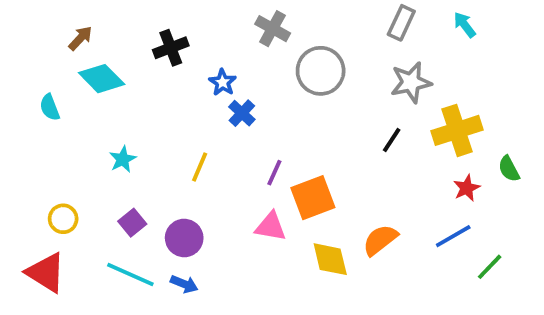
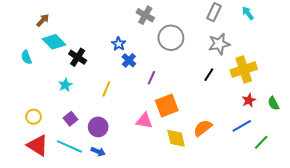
black cross: (171, 48) -> (78, 57), moved, turned -36
green semicircle: (509, 169) -> (273, 103), moved
purple line: (274, 173) -> (151, 78), moved
red triangle: (46, 273) -> (38, 145), moved

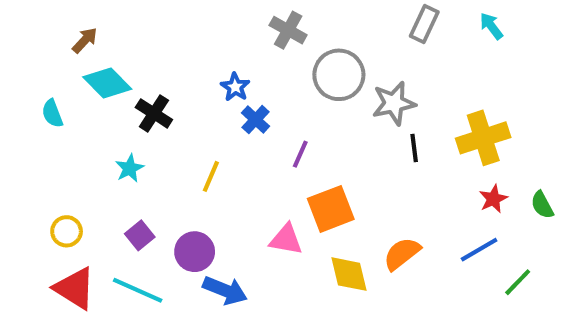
gray star: (219, 44) -> (394, 103), moved
black line: (209, 75) -> (414, 148), turned -40
blue arrow: (98, 152) -> (225, 290), moved, size x1.5

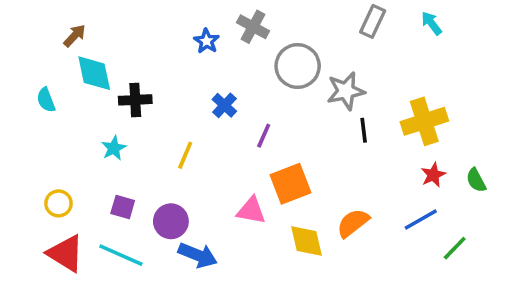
cyan diamond: (107, 83) -> (94, 73), turned 33
blue star: (235, 87) -> (207, 41), moved
black cross: (154, 113) -> (135, 100), turned -36
purple square: (140, 235) -> (123, 207), turned -35

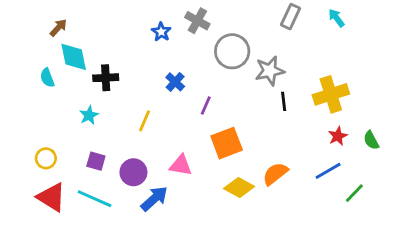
cyan semicircle: (46, 100) -> (47, 78), moved
pink triangle: (251, 211) -> (181, 165), moved
yellow diamond: (307, 241) -> (239, 188), turned -48
blue arrow: (198, 255) -> (154, 199), turned -64

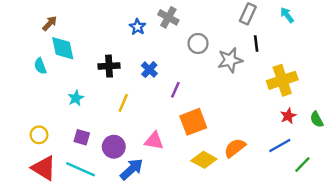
gray circle: (232, 51) -> (198, 43), size x0.7
black cross: (106, 78) -> (109, 66), moved
black line: (284, 101) -> (256, 43), moved

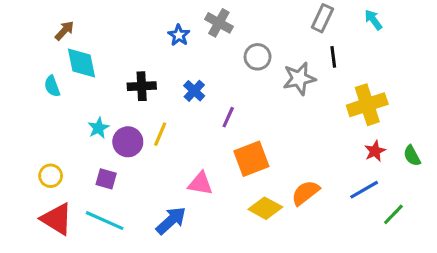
purple circle: (114, 147) -> (128, 142), moved

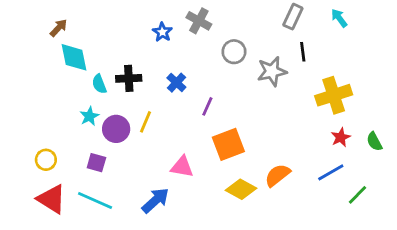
cyan semicircle: (52, 86) -> (99, 84), moved

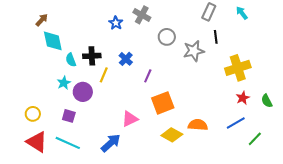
yellow line: (146, 122) -> (104, 75), moved
pink triangle: (182, 167) -> (130, 119), turned -36
orange semicircle: (277, 175) -> (198, 125), turned 42

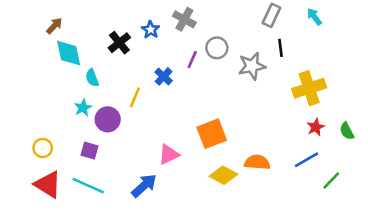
black cross: (92, 56) -> (119, 43), moved, turned -36
purple line: (148, 76) -> (192, 60), moved

